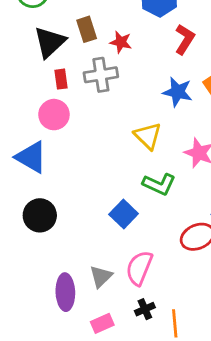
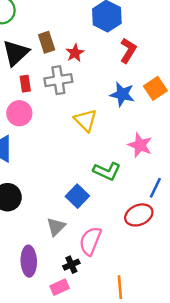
red star: (121, 42) -> (75, 53), turned 30
yellow triangle: (148, 136) -> (86, 120), moved
gray triangle: (101, 276) -> (56, 227), moved
black cross: (145, 309) -> (71, 265), moved

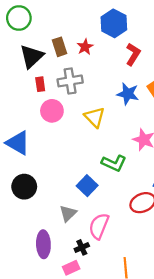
red star: (75, 53) -> (85, 47), moved
pink circle: (19, 113) -> (52, 111), moved

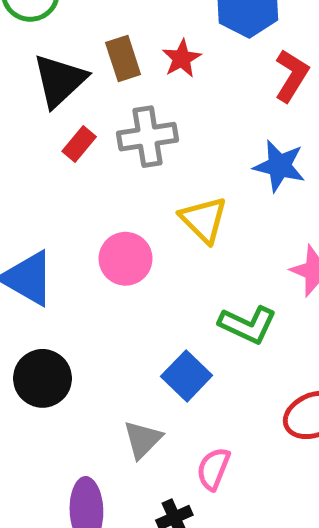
red rectangle: (40, 84) -> (79, 144), turned 48
pink circle: (52, 111) -> (126, 259), moved
pink semicircle: (99, 226) -> (213, 469), size x0.7

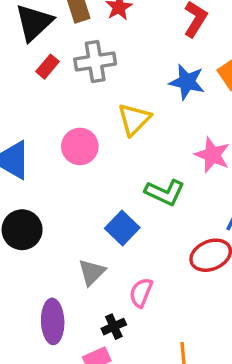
yellow triangle: (204, 220) -> (134, 119), turned 30

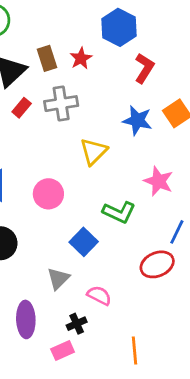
pink circle: (80, 146) -> (48, 194), moved
pink semicircle: (141, 293) -> (99, 295), turned 95

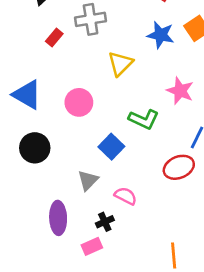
red rectangle: (22, 108) -> (54, 38), moved
orange line: (135, 351) -> (174, 256), moved

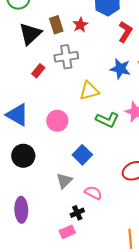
yellow triangle: (120, 63) -> (89, 91), turned 30
green L-shape: (144, 119) -> (107, 120), moved
purple ellipse: (58, 218) -> (21, 210), moved

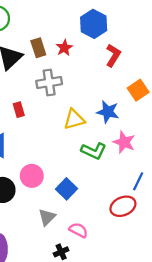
blue star: (120, 69) -> (108, 112), moved
red rectangle: (38, 71) -> (19, 110), moved, turned -56
pink circle: (57, 121) -> (32, 176), moved

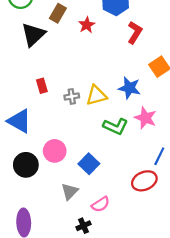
brown rectangle: (38, 48) -> (58, 13), moved, turned 48
gray cross: (49, 82) -> (72, 96), moved, size x0.6
pink semicircle: (78, 230) -> (101, 204), turned 120

